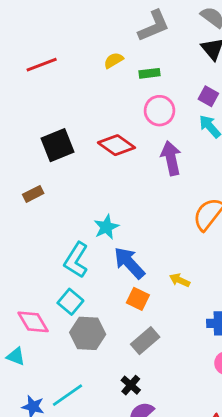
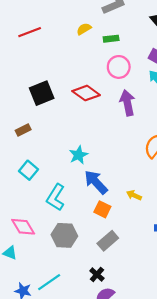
cyan L-shape: (76, 260) -> (56, 197), moved
cyan square: (70, 302) -> (29, 170), moved

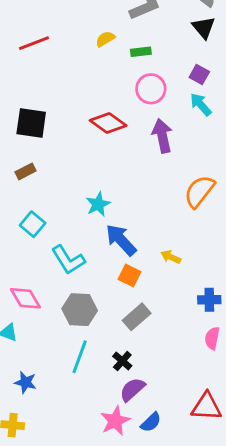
black square: (42, 93) -> (31, 123), moved, turned 30
cyan L-shape: (56, 197) -> (68, 260), turned -64
cyan line: (49, 282) -> (80, 357), moved, turned -35

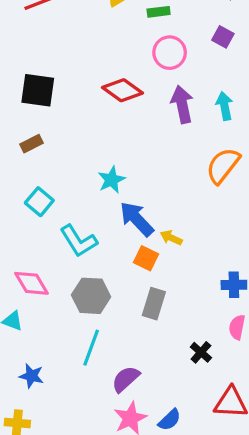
cyan arrow: (201, 104) -> (224, 106), moved, turned 30
yellow arrow: (171, 257) -> (171, 238), moved
gray rectangle: (137, 317) -> (154, 304), turned -32
black cross: (122, 361) -> (201, 352), moved
purple semicircle: (132, 390) -> (126, 379), moved

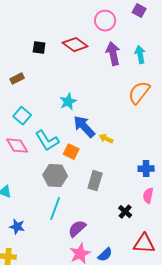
black square: (38, 90) -> (39, 48), moved, size x0.6
orange square: (146, 258) -> (71, 152), moved
pink diamond: (31, 283) -> (17, 146), moved

